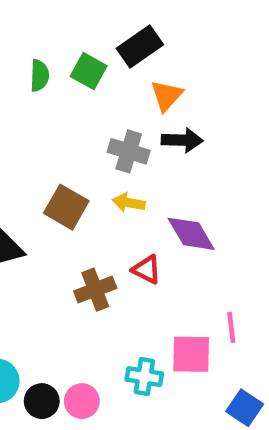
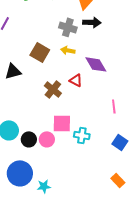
brown cross: (95, 290) -> (53, 89), turned -30
pink square: (191, 354) -> (62, 123), moved
cyan cross: (144, 377) -> (82, 135), moved

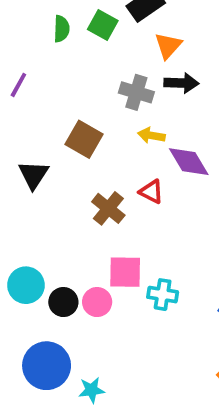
yellow arrow: (68, 50) -> (151, 135), moved
black triangle: (13, 71) -> (33, 175), turned -42

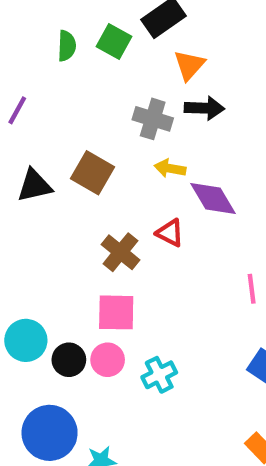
black triangle: (33, 175) -> (34, 186), moved, turned 44
pink square: (125, 272) -> (116, 312), moved
cyan cross: (163, 295) -> (159, 375), moved, turned -36

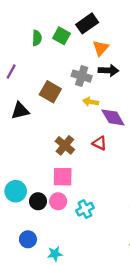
brown square: (93, 173) -> (50, 92), moved
red triangle: (170, 233) -> (100, 143), moved
blue circle: (50, 433) -> (28, 239), size x0.6

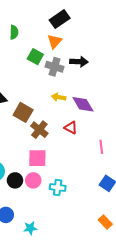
green square: (62, 36) -> (35, 57), moved
orange triangle: (101, 48) -> (55, 41), moved
brown square: (50, 92) -> (23, 112), moved
yellow arrow: (91, 102) -> (59, 97), moved
cyan cross: (85, 209) -> (58, 188), turned 35

